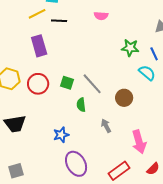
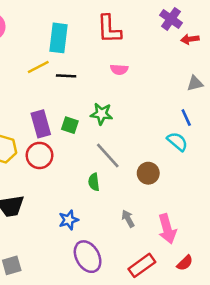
purple rectangle: (39, 46) -> (41, 124), moved
green star: (130, 48) -> (101, 114), moved
green square: (67, 83) -> (70, 125), moved
gray arrow: (106, 126) -> (128, 219), moved

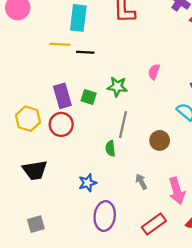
yellow line: (38, 67) -> (60, 44), turned 30
pink semicircle: (119, 70) -> (154, 72), moved, turned 105
gray line: (108, 155) -> (123, 124), turned 55
purple ellipse: (88, 257) -> (105, 216), turned 36

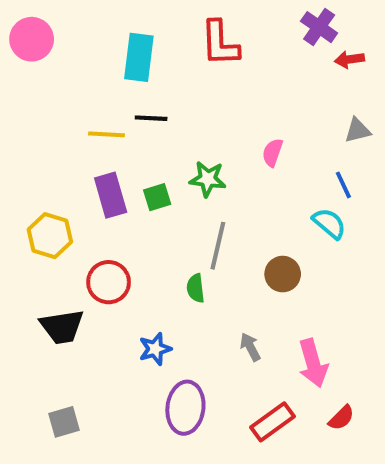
yellow line: (60, 44) -> (106, 134), moved
green square: (89, 97) -> (157, 197), turned -35
red circle: (61, 124) -> (109, 282), moved

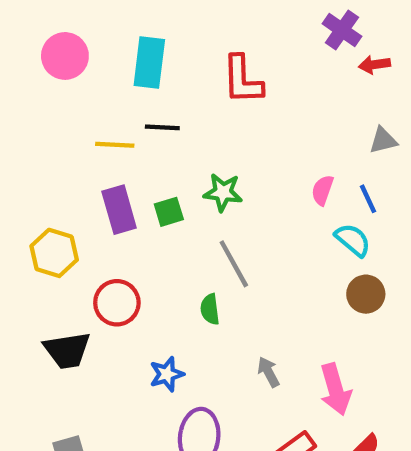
pink circle: (32, 39) -> (65, 56), moved
red L-shape: (220, 43) -> (242, 80), moved
pink semicircle: (273, 153) -> (323, 190), moved
gray line: (218, 246) -> (234, 264), turned -42
brown circle: (283, 274) -> (366, 294), moved

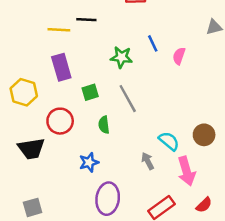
blue line: (368, 199) -> (153, 43), moved
green square: (169, 212) -> (90, 92), moved
cyan semicircle: (353, 240) -> (169, 141), moved
brown circle: (366, 294) -> (204, 135), moved
green semicircle: (210, 309) -> (104, 125), moved

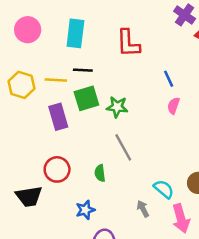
blue line: (153, 43) -> (169, 79), moved
yellow hexagon: (24, 92) -> (21, 85), moved
green square: (90, 92) -> (86, 98), moved, size x1.5

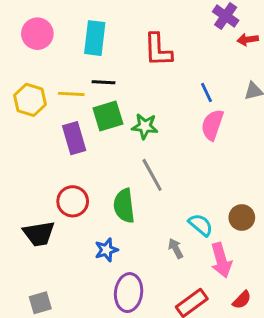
pink semicircle: (174, 106) -> (212, 125), size x1.5
green semicircle: (100, 173) -> (124, 206), size x1.6

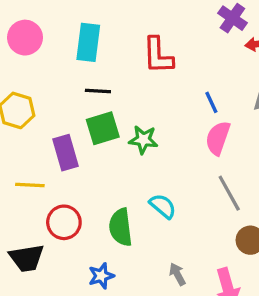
yellow line: (71, 94) -> (30, 185), moved
gray line: (152, 175) -> (229, 193), moved
cyan semicircle: (201, 225) -> (163, 206), moved

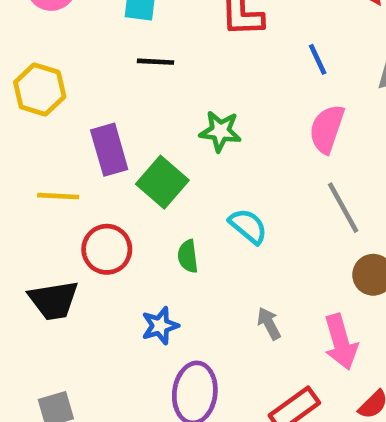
blue line: (211, 102) -> (318, 59), moved
green square: (103, 128) -> (162, 182), moved, turned -32
green semicircle: (121, 227) -> (188, 256), size x0.6

